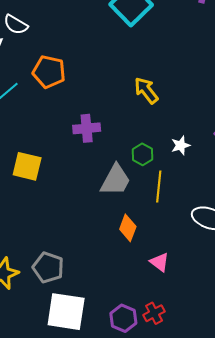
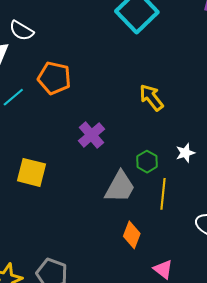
purple cross: (87, 128) -> (91, 135), turned -36

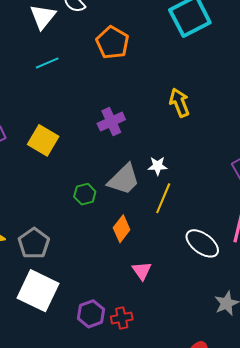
orange pentagon: (54, 78) -> (112, 43), moved
white star: (185, 153) -> (158, 166), moved
green hexagon: (147, 162) -> (85, 194), moved

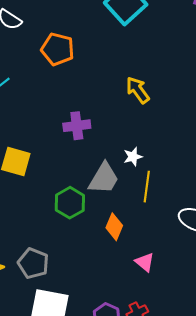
purple cross: (111, 122) -> (77, 126), turned 32
green hexagon: (85, 194) -> (70, 203), size x1.4

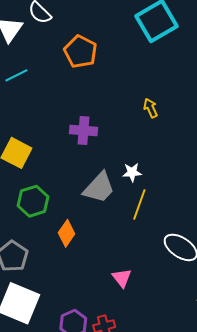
yellow arrow: (138, 90) -> (151, 108), size x0.7
green hexagon: (70, 203) -> (33, 201), moved
orange diamond: (114, 227) -> (67, 233), moved

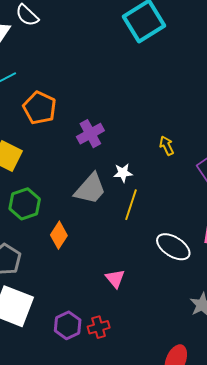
orange pentagon: (81, 52) -> (40, 108), moved
yellow arrow: (151, 108) -> (167, 146), moved
purple cross: (83, 130) -> (90, 134), moved, turned -32

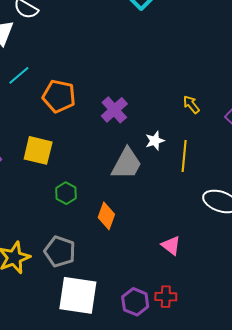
green hexagon: (25, 204) -> (66, 193), size x0.7
yellow line: (131, 205) -> (184, 156), moved
red cross: (99, 327) -> (166, 297), turned 30

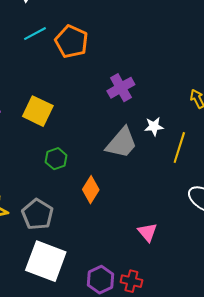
orange pentagon: (59, 96) -> (71, 42), moved

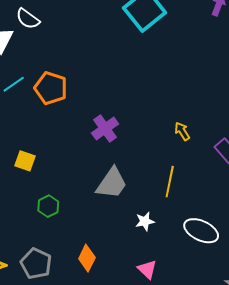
yellow square: (38, 111) -> (25, 161), size x0.7
white star: (154, 126) -> (145, 221), moved
orange diamond: (91, 190) -> (87, 258), moved

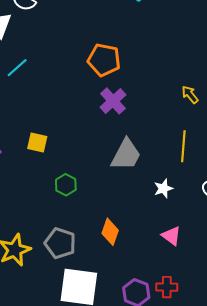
orange pentagon: (51, 88) -> (104, 60), moved

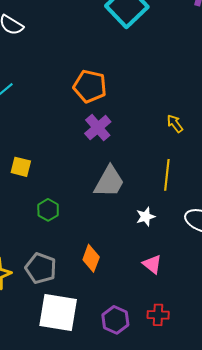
red cross: (167, 287) -> (158, 315), moved

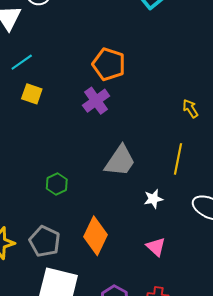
purple cross: (98, 128) -> (96, 101), moved
yellow square: (21, 167) -> (32, 94), moved
orange diamond: (91, 258) -> (96, 236), size x1.4

